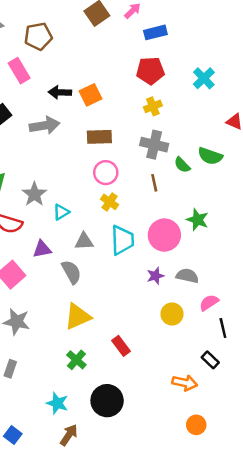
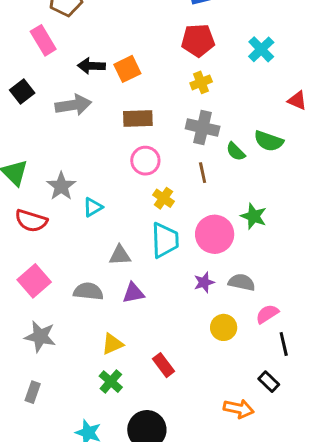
yellow cross: (110, 202) -> (163, 198), moved
gray triangle: (84, 241) -> (120, 255), moved
purple triangle: (42, 249) -> (133, 293), moved
gray semicircle: (71, 272) -> (88, 291), moved, turned -55
yellow triangle: (78, 317) -> (112, 344), moved, size x0.7

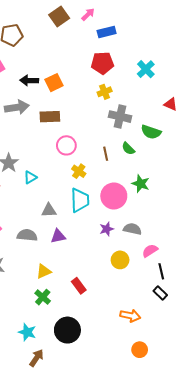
brown rectangle: (138, 119) -> (50, 117), moved
gray cross: (203, 128) -> (120, 117), moved
green semicircle: (236, 152) -> (128, 149), moved
black rectangle: (269, 382) -> (160, 293), moved

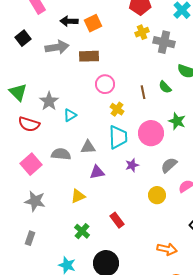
gray cross: (120, 117) -> (164, 42), moved
purple star: (107, 229) -> (132, 165), moved
gray semicircle: (132, 229) -> (169, 165), turned -54
gray semicircle: (27, 235) -> (61, 154), moved
yellow triangle: (44, 271) -> (78, 196), moved

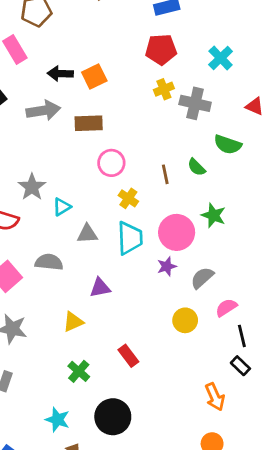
gray triangle: (88, 147) -> (87, 234), moved
purple star: (132, 165) -> (167, 266), moved
orange arrow: (167, 249) -> (215, 397), moved, turned 54

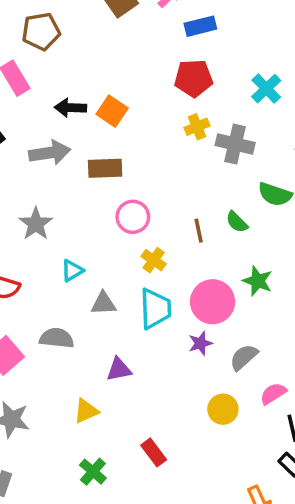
orange square: (94, 76) -> (112, 111), turned -30
gray star: (32, 187) -> (36, 224), moved

